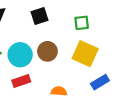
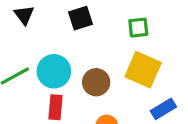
brown circle: (47, 51) -> (96, 82), moved
red rectangle: (21, 81) -> (55, 107), turned -66

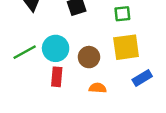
yellow square: (143, 70) -> (126, 47), turned -32

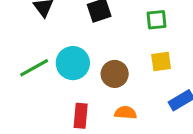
yellow square: (126, 47) -> (161, 62), size x0.6
red rectangle: (57, 77) -> (81, 116), moved

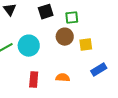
green square: (156, 20) -> (72, 18), moved
brown circle: (115, 74) -> (65, 37), moved

